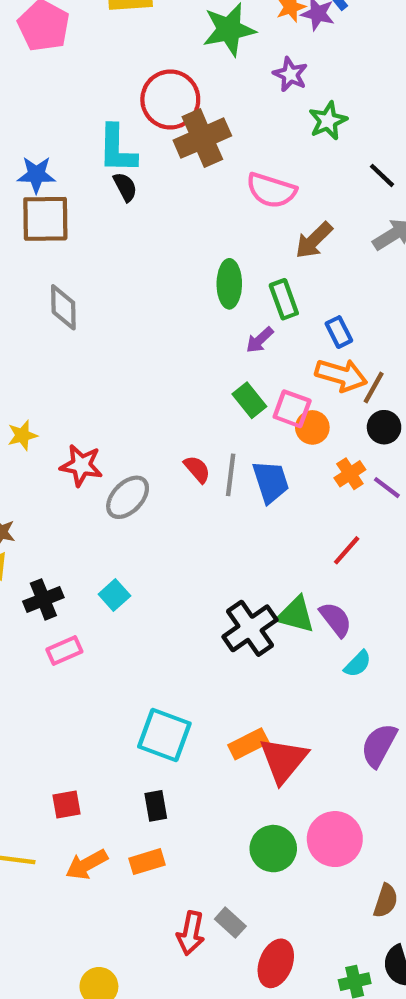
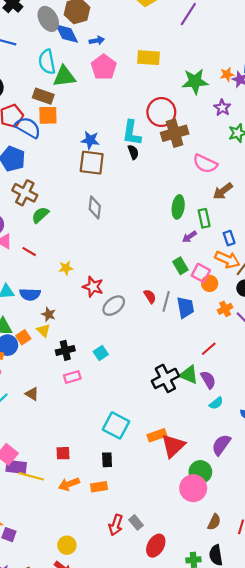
red line: (347, 550) -> (209, 349), moved
green circle: (273, 849) -> (200, 472), moved

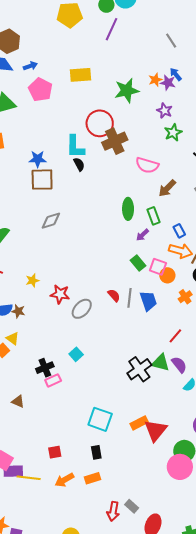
purple star: (222, 108) -> (164, 111), moved
gray diamond: (95, 207) -> (51, 221), turned 75
brown star: (49, 314) -> (18, 311), moved
yellow triangle: (44, 330) -> (13, 338), moved
black cross: (65, 350) -> (45, 368), moved

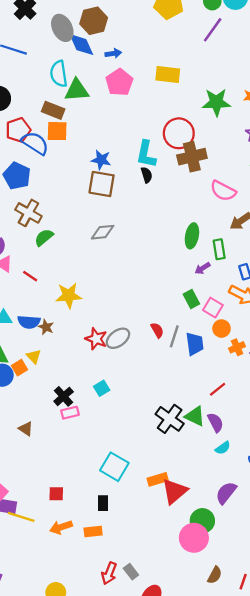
orange circle: (167, 275) -> (222, 329), moved
yellow star: (32, 280) -> (69, 296), size x1.6
red star: (60, 294) -> (96, 339), moved
black cross: (45, 368) -> (64, 396), turned -30
black cross: (139, 369) -> (170, 419), turned -30

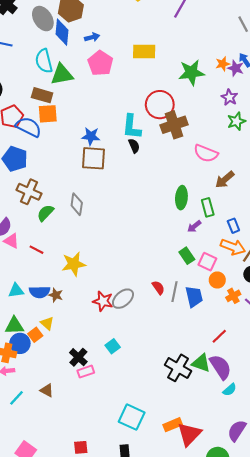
blue diamond: (81, 45) -> (62, 32), turned 35
gray diamond: (103, 232) -> (77, 204), moved, turned -70
purple semicircle: (215, 422) -> (220, 367), size x1.4

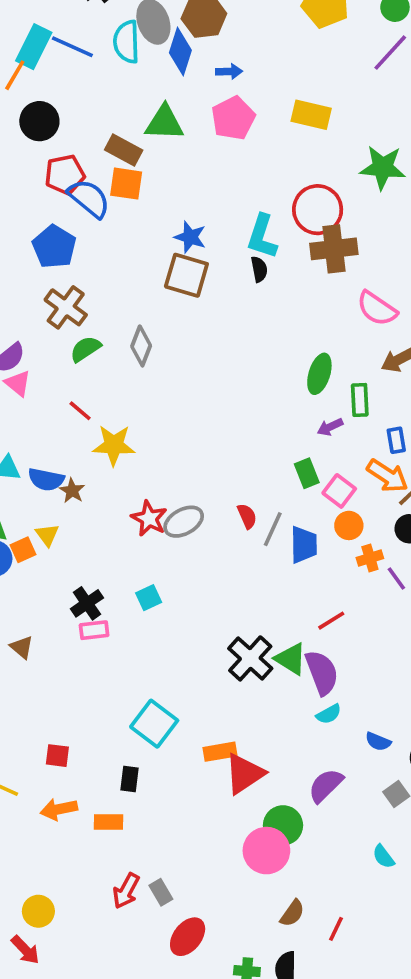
cyan semicircle: (44, 61) -> (127, 42), moved
red line: (36, 250) -> (80, 411), moved

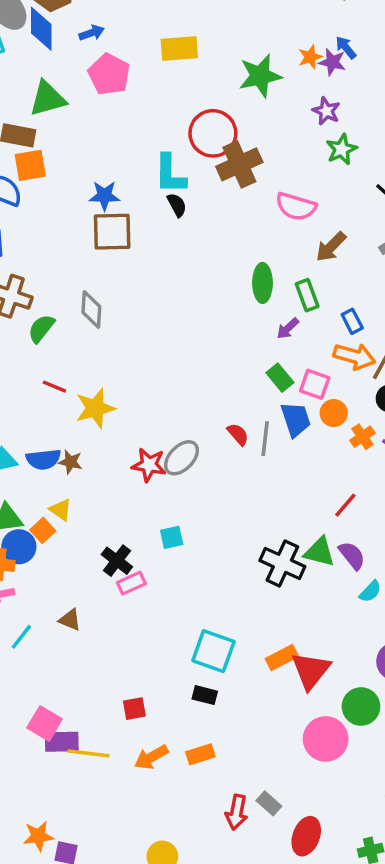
blue trapezoid: (304, 545) -> (296, 419), moved
cyan square: (149, 598) -> (172, 537), turned 30
purple semicircle: (322, 673) -> (352, 555), size x0.7
black rectangle: (130, 779) -> (205, 695), moved, turned -65
pink circle: (266, 851) -> (326, 739), moved

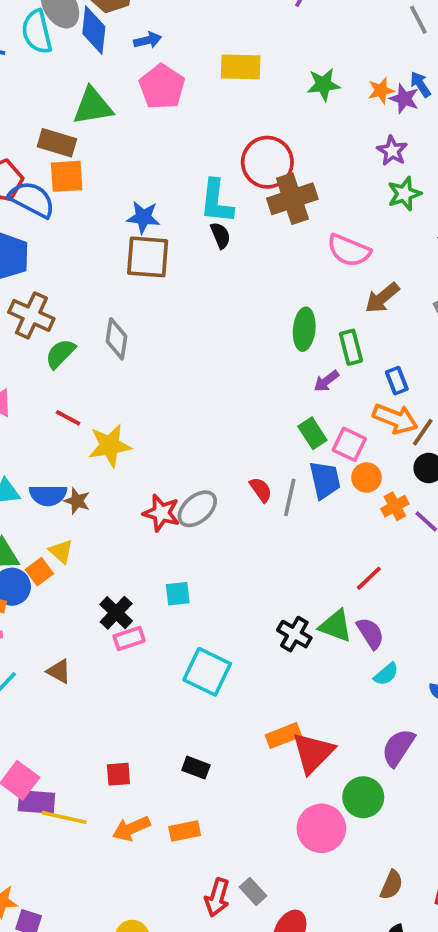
green star: (260, 76) -> (323, 85), moved, size x0.7
black cross: (282, 563) -> (294, 634), size x0.7
cyan square: (213, 651) -> (207, 672), moved

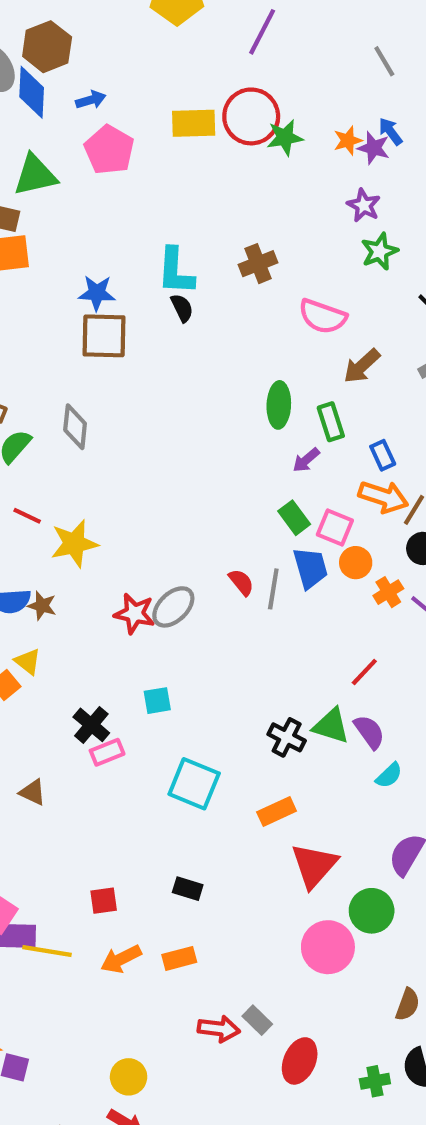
red circle: (267, 162) -> (251, 116), moved
brown cross: (292, 199) -> (258, 264), size x0.7
orange rectangle: (283, 736) -> (277, 812), moved
red arrow: (217, 897) -> (219, 1029), turned -96

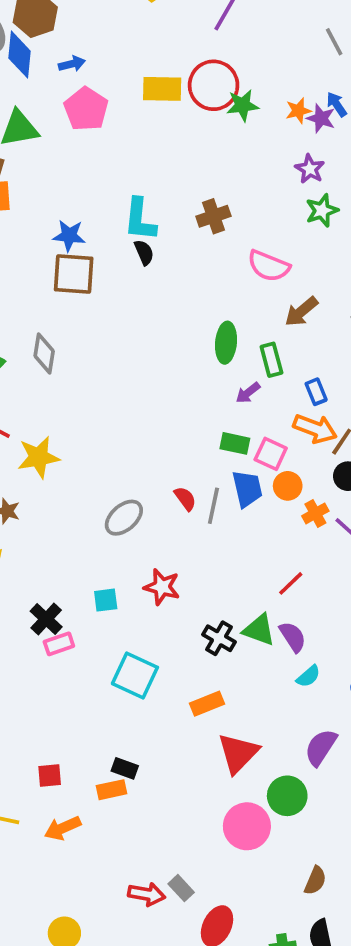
green rectangle: (294, 518) -> (235, 443), turned -44
red star: (135, 614) -> (162, 587), moved
orange rectangle: (179, 958) -> (112, 790), moved

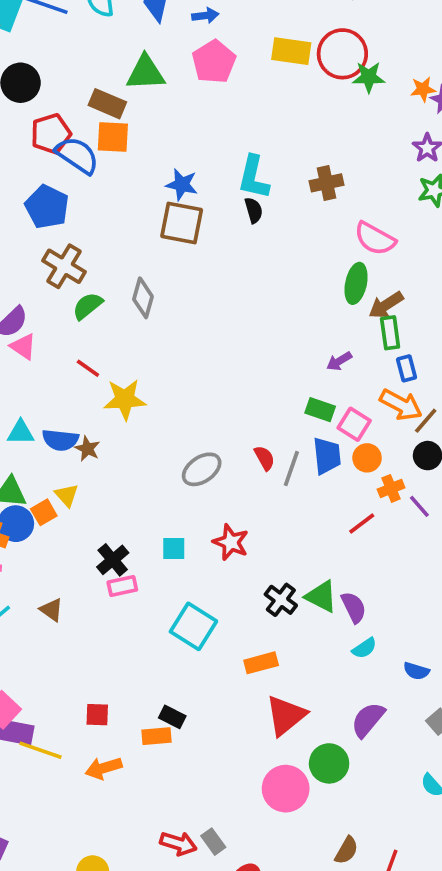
brown arrow: (301, 312) -> (386, 305), moved
green ellipse: (226, 343) -> (356, 283), moved
green rectangle: (271, 360) -> (390, 333), moved
red line: (291, 583) -> (362, 524), moved

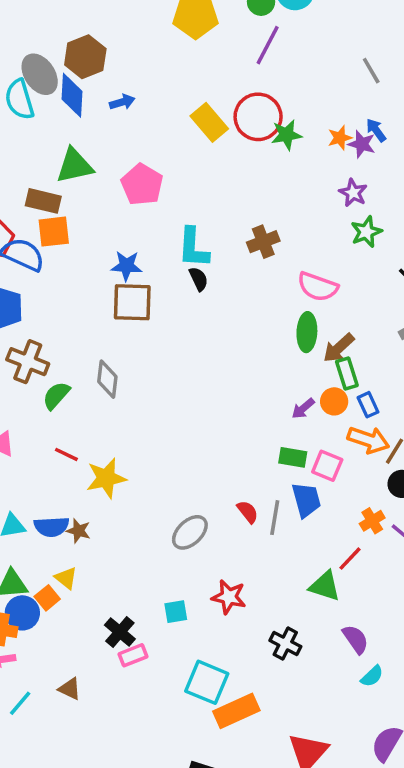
yellow rectangle: (291, 51) -> (209, 122), turned 51
pink pentagon: (214, 62) -> (142, 185), moved
orange circle: (367, 458) -> (334, 401), moved
green triangle: (321, 596) -> (325, 586), moved
orange rectangle: (261, 663) -> (236, 711), moved, size x1.4

